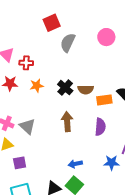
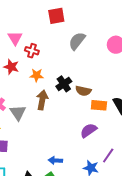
red square: (52, 23) -> (56, 16), moved
brown arrow: (67, 122) -> (42, 100), moved
purple semicircle: (100, 127) -> (89, 130), turned -144

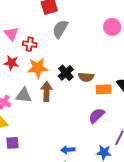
gray semicircle: (77, 41) -> (60, 29), moved
orange star: (37, 75) -> (38, 68), size x1.5
gray triangle: (18, 113) -> (24, 95), moved, turned -42

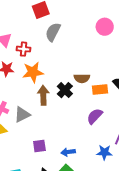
black cross: (66, 73) -> (65, 90), moved
gray triangle: (24, 95) -> (22, 115), moved, turned -30
purple square: (13, 143) -> (39, 146), moved

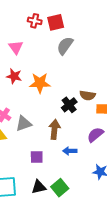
red cross: (24, 49) -> (35, 21), moved
brown arrow: (43, 95) -> (54, 129), moved
blue arrow: (68, 152) -> (70, 151), moved

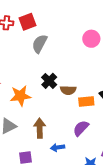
orange star: (40, 83) -> (20, 96), moved
black cross: (69, 105) -> (49, 81), moved

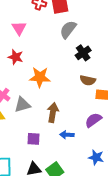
black cross: (49, 81) -> (83, 53), moved

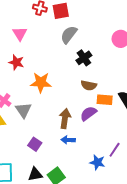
gray triangle: (22, 105) -> (23, 110), turned -48
brown arrow: (53, 112) -> (65, 119), moved
purple semicircle: (93, 120) -> (88, 113), moved
purple square: (33, 139) -> (35, 144), turned 32

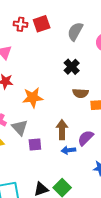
gray semicircle: (69, 35) -> (75, 31), moved
purple semicircle: (88, 113) -> (86, 138), moved
purple square: (35, 144) -> (35, 144), moved, turned -32

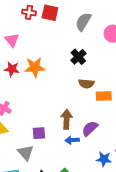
red square: (42, 24) -> (50, 13), turned 30
orange star: (33, 98) -> (35, 67), moved
gray triangle: (20, 128) -> (26, 153), moved

